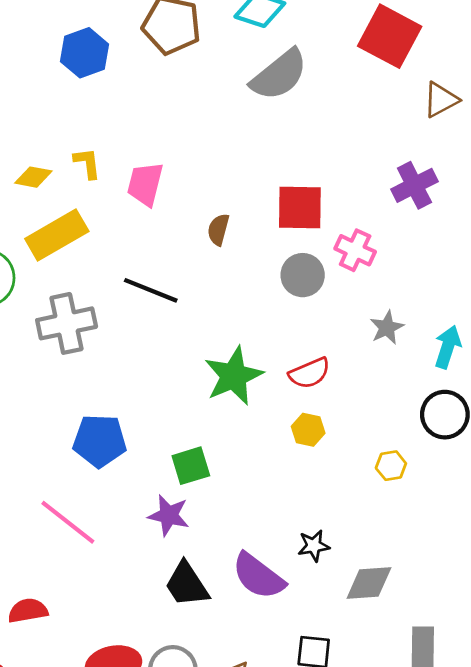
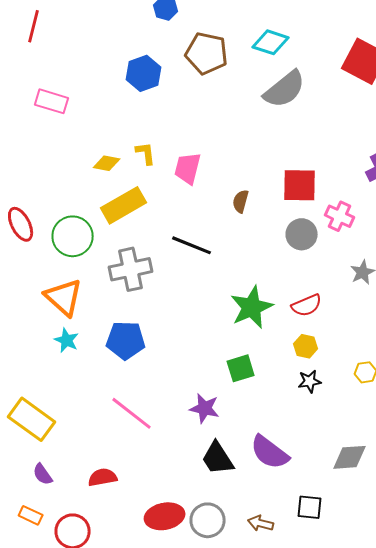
blue pentagon: (100, 441) -> (126, 340), moved
green square: (191, 466) -> (241, 368), moved
black star: (314, 546) -> (310, 381), moved

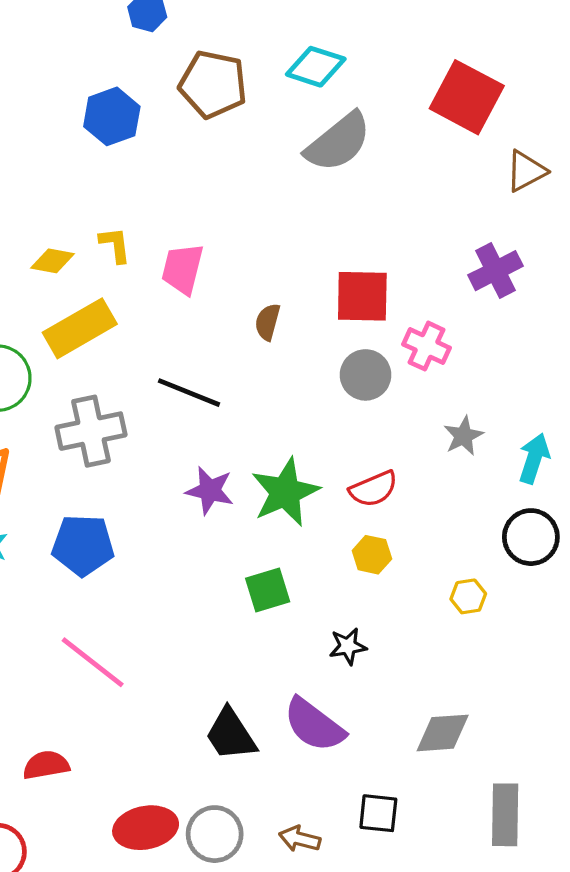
black star: (310, 381) -> (348, 646), moved
purple star: (205, 408) -> (210, 491), moved

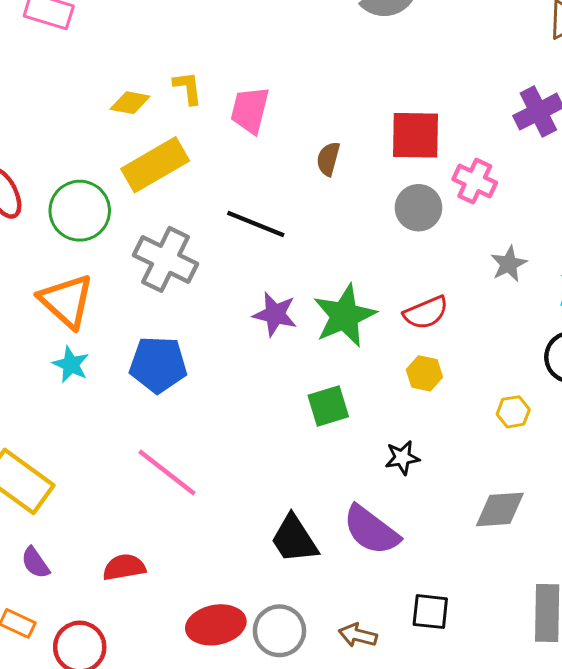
gray cross: (91, 431) -> (166, 259), turned 38
gray diamond: (443, 733) -> (500, 509), moved

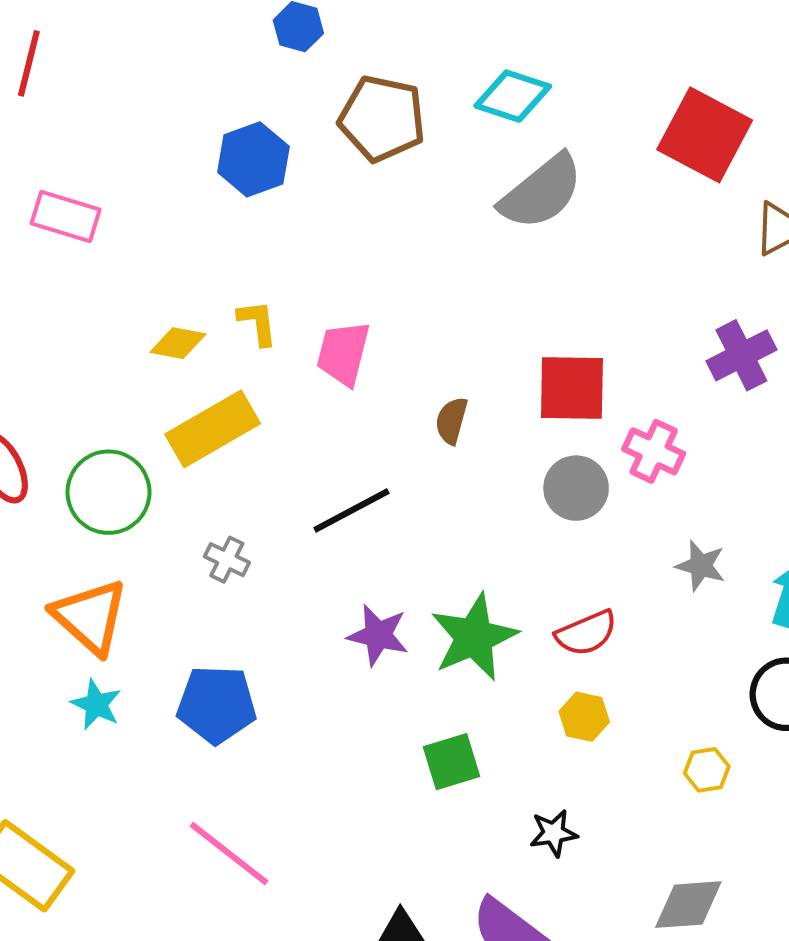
black line: (256, 224) -> (351, 511), turned -50
gray cross: (166, 259) -> (227, 560), size x0.5
gray star: (509, 264) -> (701, 566), turned -30

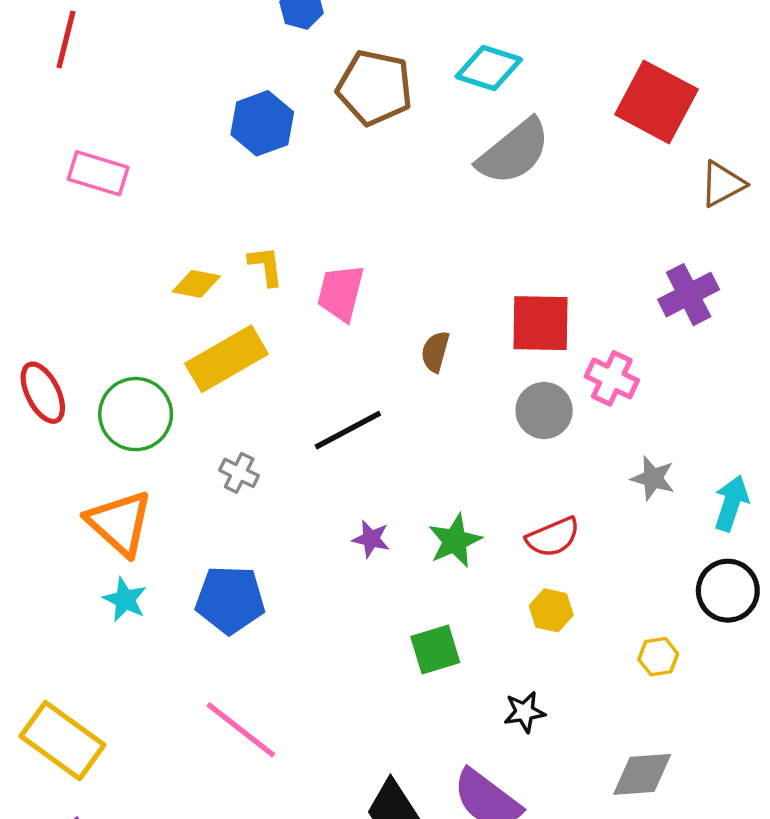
purple star: (378, 635) -> (371, 539), size x0.7
green star: (474, 637) -> (455, 541), size x0.7

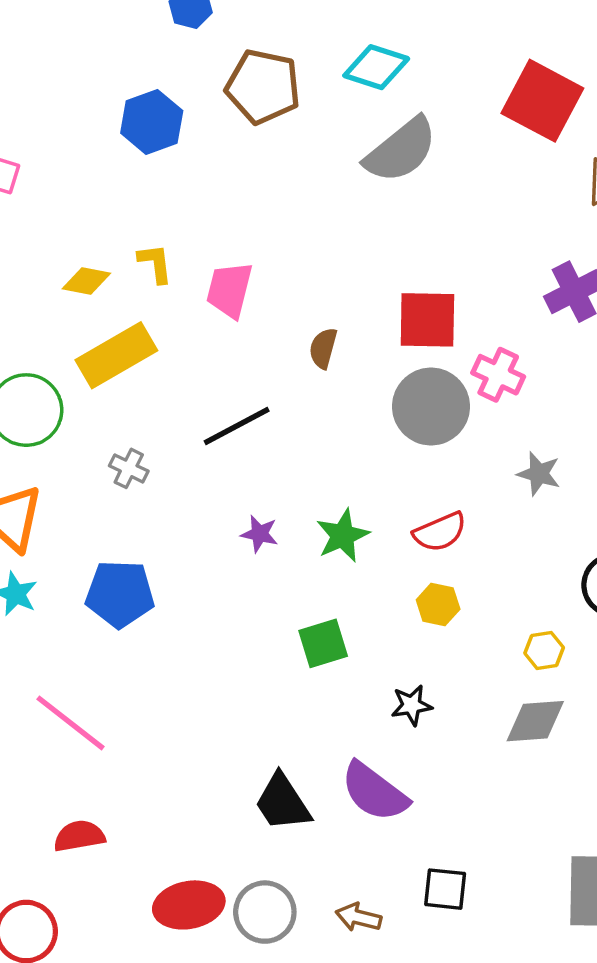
gray circle: (544, 410) -> (431, 407), size x1.4
pink line: (241, 730) -> (70, 723), moved
gray diamond: (642, 774) -> (535, 721), moved

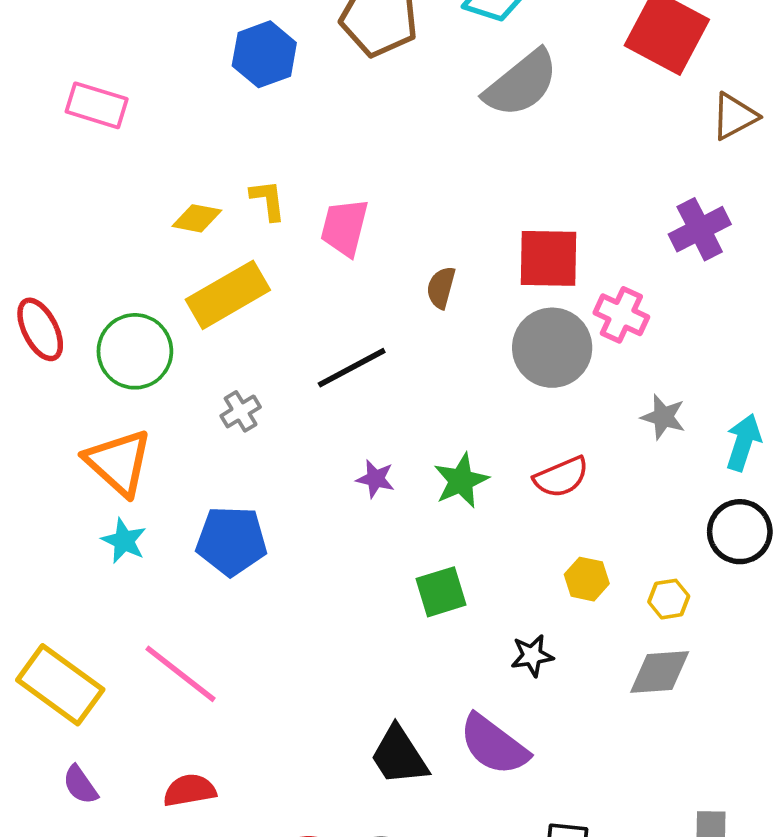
gray cross: (129, 468) -> (241, 411), turned 33
yellow hexagon: (438, 604) -> (587, 579), moved

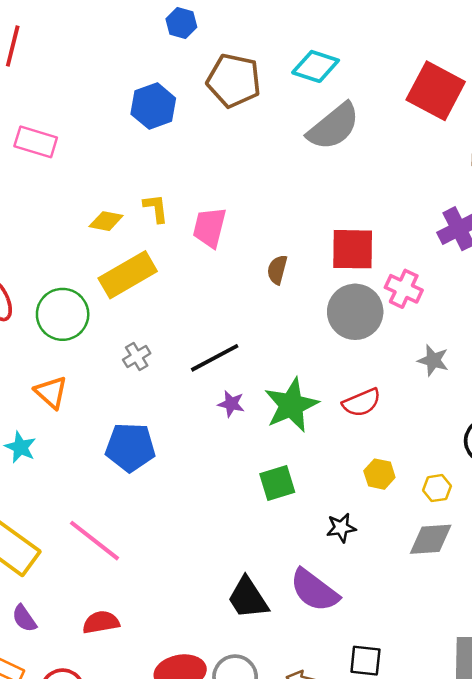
black line: (352, 368) -> (215, 358), moved
orange triangle: (119, 462) -> (51, 392), size x0.7
green star: (461, 481) -> (291, 405), size x1.4
cyan star: (124, 541) -> (20, 447), moved

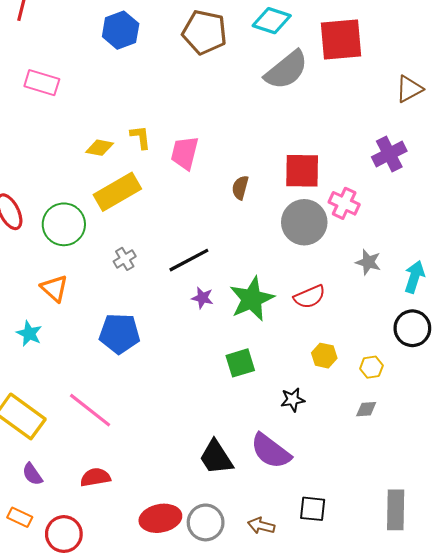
red square: (436, 91) -> (341, 40), moved, turned -33
blue hexagon: (153, 106) -> (121, 30), moved
gray diamond: (431, 539) -> (366, 409), size x0.6

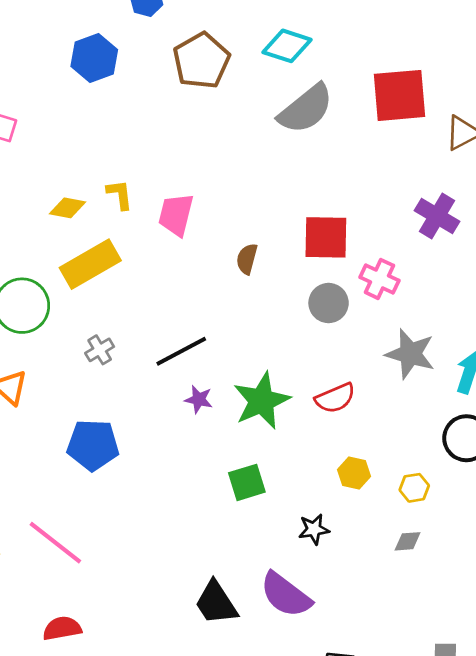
brown pentagon: (205, 32) -> (201, 61), turned 30
red square: (341, 40) -> (400, 95), moved
purple cross: (389, 154) -> (437, 216), turned -32
gray circle: (304, 222) -> (329, 303), size x0.7
gray star: (368, 262) -> (410, 354), size x1.5

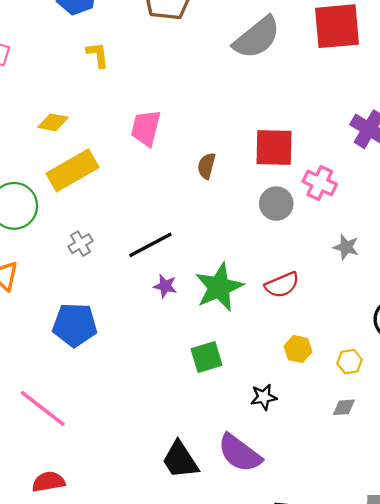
yellow L-shape: (120, 195) -> (98, 55), moved
gray star: (410, 354) -> (346, 247), size x0.6

